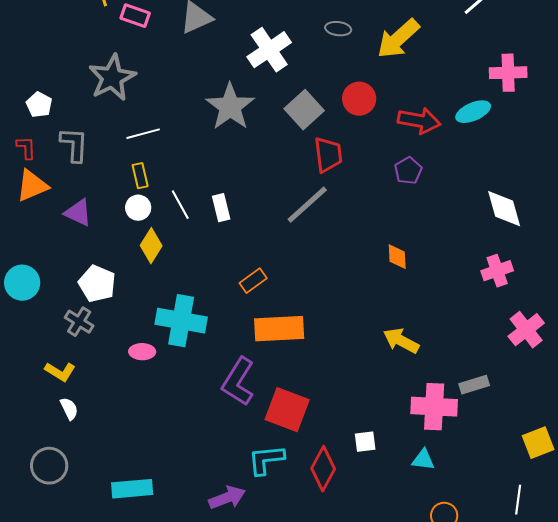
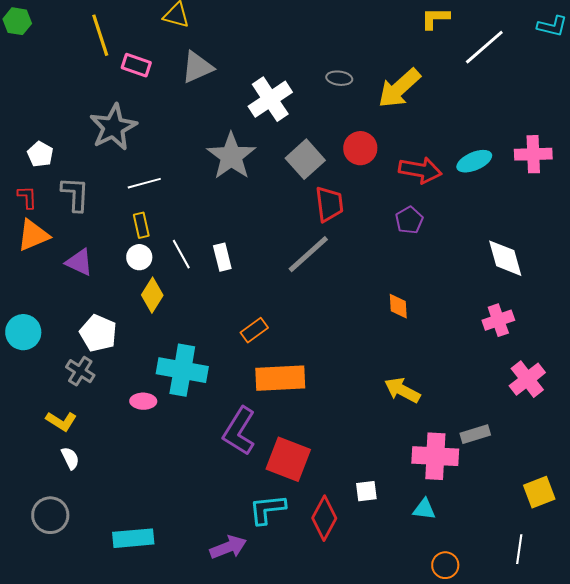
pink cross: (508, 73) -> (533, 154), moved

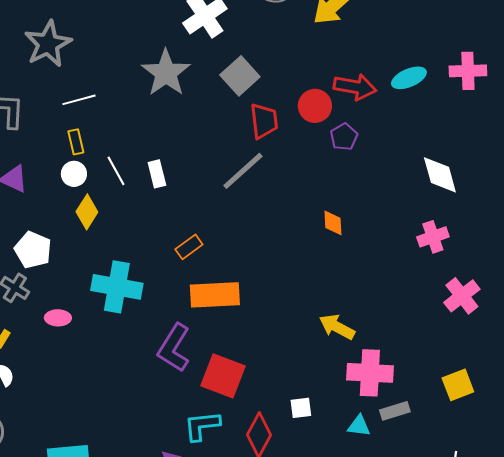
red circle: (360, 148) -> (315, 106), moved
yellow arrow: (402, 390) -> (337, 327), moved
pink ellipse: (143, 401) -> (58, 318), moved
gray rectangle: (475, 434) -> (395, 411), moved
yellow square: (539, 492) -> (458, 385), moved

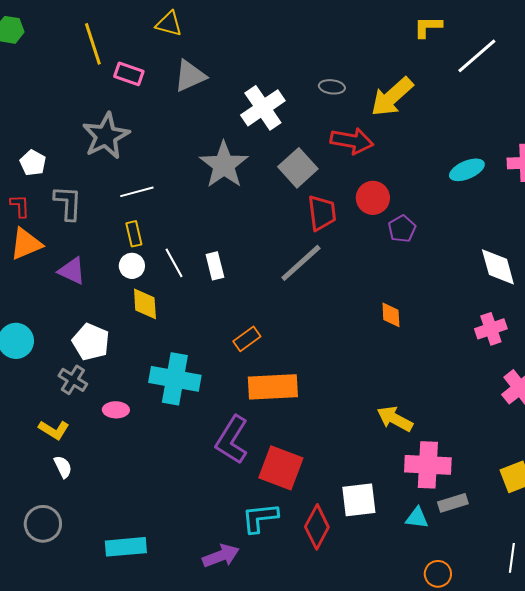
red arrow: (355, 87) -> (352, 141), moved
yellow diamond: (87, 212) -> (145, 304), turned -36
white square: (301, 408) -> (359, 500), size x1.6

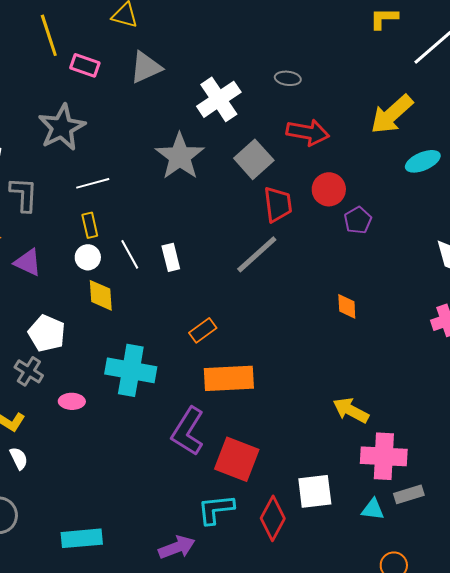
yellow arrow: (392, 97) -> (392, 114), moved

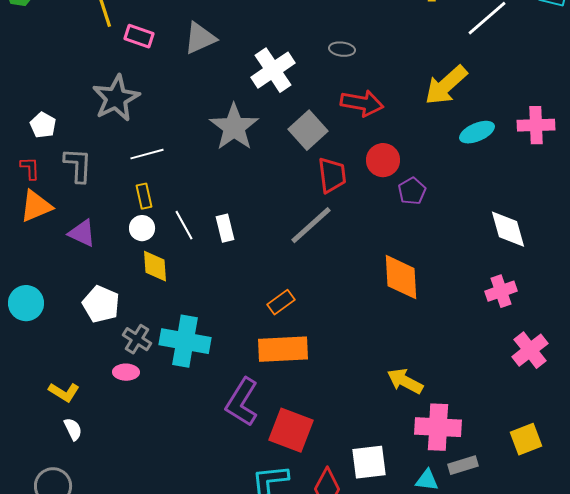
orange diamond: (347, 306) -> (401, 277), size x1.8
orange rectangle: (203, 330) -> (281, 302), moved
gray cross: (29, 371) -> (137, 339), moved

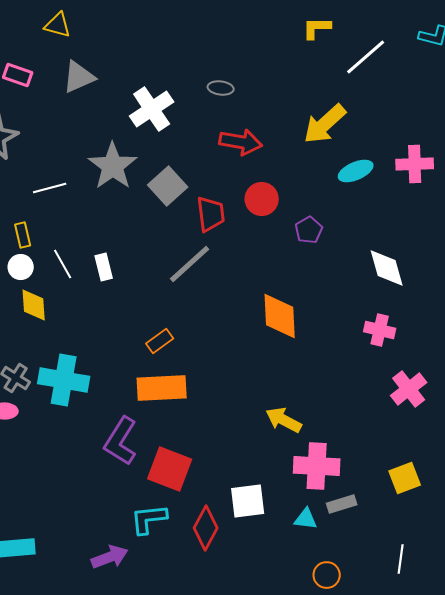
gray square: (308, 130) -> (168, 186), moved
white line: (147, 154) -> (50, 188), moved
purple pentagon: (412, 191) -> (309, 230), moved
pink cross: (501, 291) -> (380, 330), turned 32

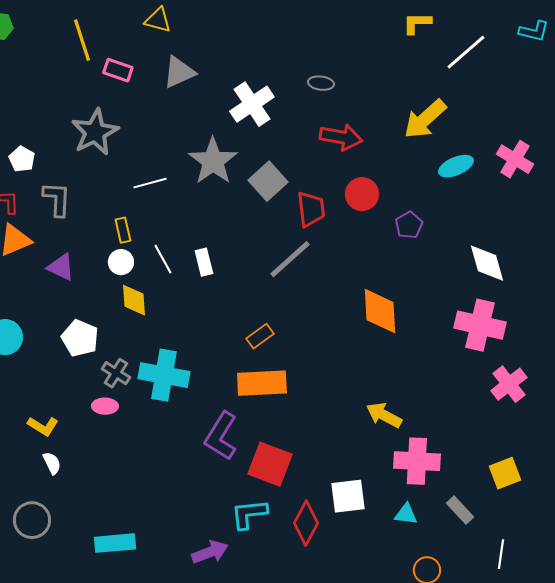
pink cross: (415, 164) -> (515, 159), turned 33
pink cross: (380, 330) -> (480, 325), size x1.6
gray rectangle: (342, 504) -> (460, 510), moved, turned 64

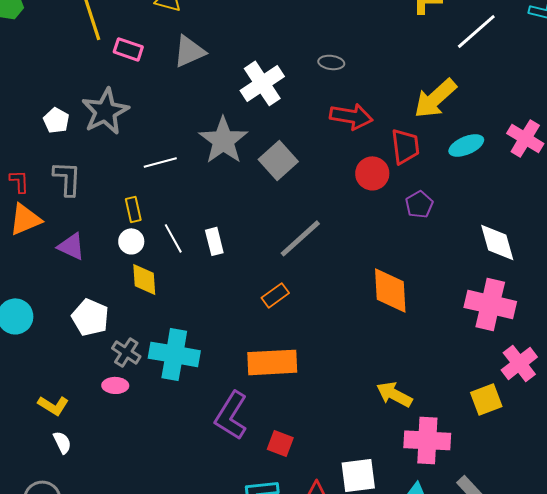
white pentagon: (22, 159) -> (56, 120), moved
red trapezoid: (311, 209) -> (405, 146), moved
orange rectangle: (260, 336) -> (275, 295), moved
red square: (270, 464) -> (280, 443), size x0.6
yellow square: (505, 473) -> (486, 399), moved

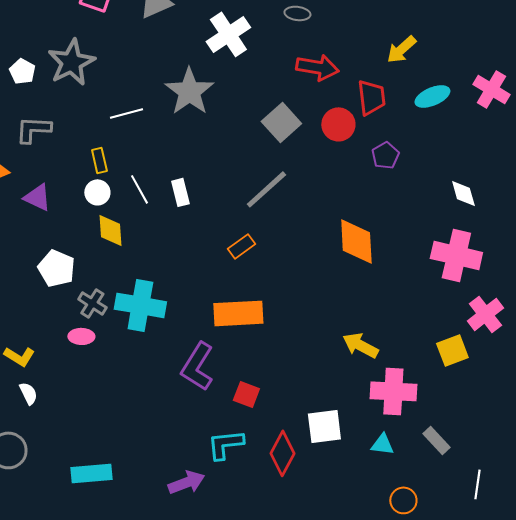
yellow arrow: (435, 98) -> (401, 49), size x0.7
gray square: (278, 160) -> (281, 122), moved
gray L-shape: (67, 178) -> (33, 129), turned -90
white diamond: (497, 242) -> (463, 193), size x0.7

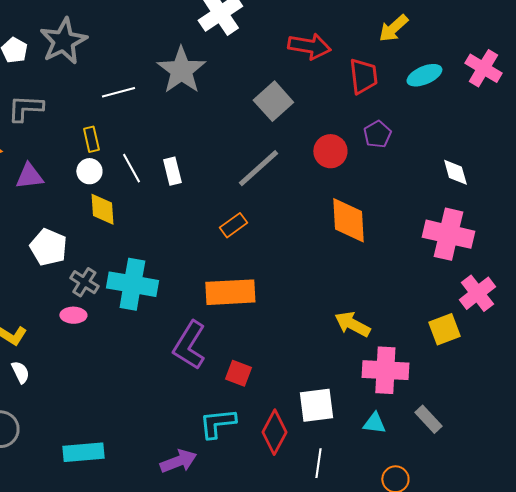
red circle: (338, 124) -> (330, 151), moved
purple triangle: (37, 197) -> (29, 176), turned -32
white line: (477, 484) -> (318, 463), moved

